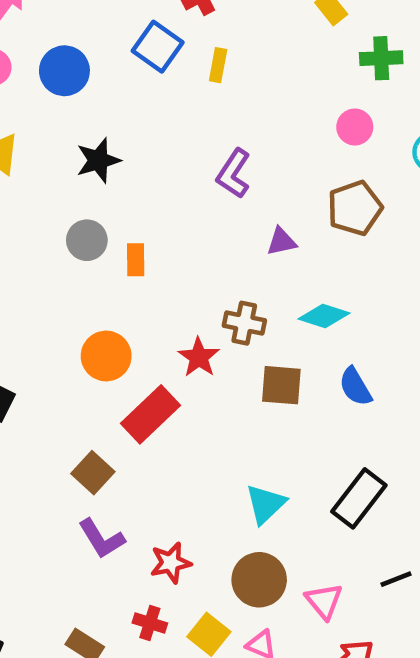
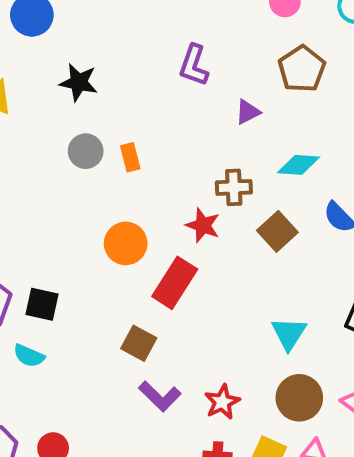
black star: (98, 160) -> (79, 82), turned -30
brown square: (281, 385) -> (277, 231), turned -33

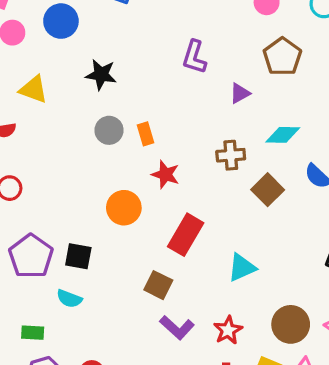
red star: (203, 225) -> (165, 174), moved
orange circle: (126, 243) -> (124, 208), moved
cyan triangle: (289, 333) -> (242, 267), moved, turned 36

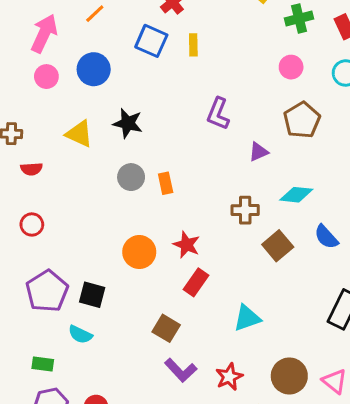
yellow triangle: (33, 89) -> (79, 134), moved
red star: (165, 174) -> (186, 245), moved
red rectangle: (186, 235) -> (196, 282), size x0.7

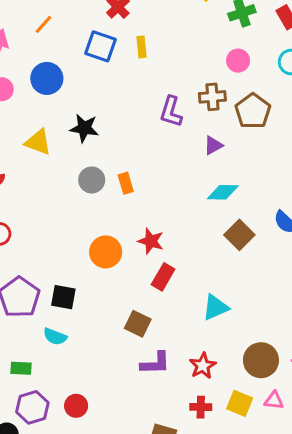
cyan diamond: (296, 195) -> (223, 192), moved
brown cross: (245, 210) -> (212, 97), moved
purple L-shape: (181, 370) -> (155, 363), turned -44

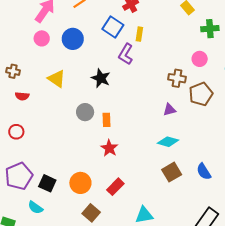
purple L-shape: (171, 112) -> (126, 54), moved
black star: (84, 128) -> (101, 78), moved
red star: (151, 241) -> (109, 148), moved
orange circle: (106, 252) -> (80, 183), moved

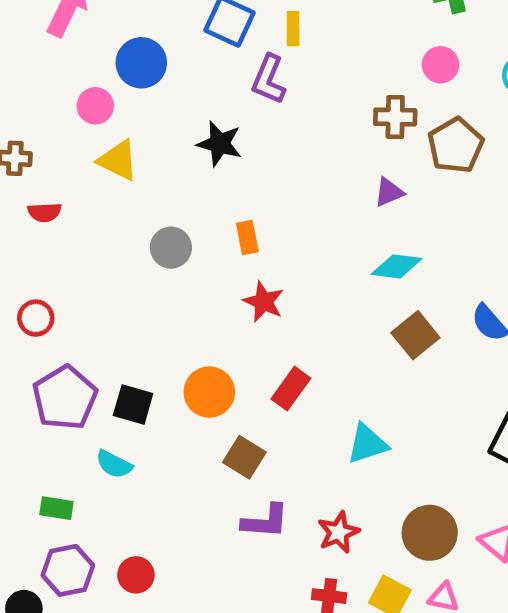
pink circle: (42, 38) -> (95, 106), moved
gray circle: (85, 112) -> (171, 248), moved
red circle: (16, 132) -> (36, 318), moved

